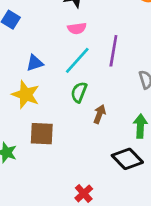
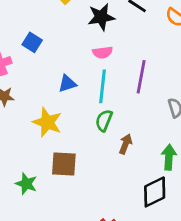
cyan line: (77, 60) -> (103, 86), turned -36
blue triangle: (35, 63) -> (67, 84), moved
black diamond: (127, 159) -> (155, 192), turned -72

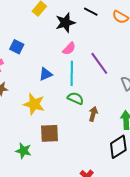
pink semicircle: (103, 52) -> (69, 49), turned -32
purple line: (141, 77) -> (99, 63), turned -40
green semicircle: (104, 120) -> (75, 98), turned 98

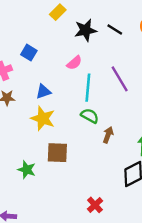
black line: (91, 12) -> (115, 30), moved
pink semicircle: (69, 49) -> (74, 63), moved
blue triangle: (46, 74) -> (43, 91), moved

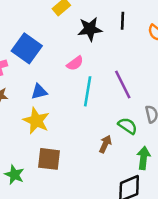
black line: (115, 30) -> (123, 21), moved, turned 56
blue square: (29, 53) -> (27, 48), size x1.6
green semicircle: (90, 116) -> (128, 126), moved

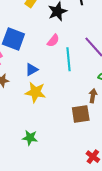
brown square: (49, 159) -> (81, 114), moved

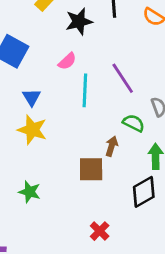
blue triangle: (32, 69) -> (31, 97), turned -40
green star: (30, 138) -> (30, 192), moved

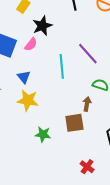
black star: (79, 21) -> (42, 26), moved
pink semicircle: (67, 61) -> (31, 44), moved
green star: (30, 192) -> (43, 134), moved

